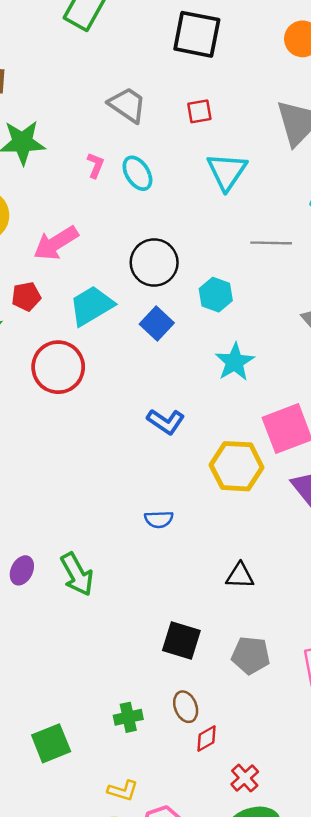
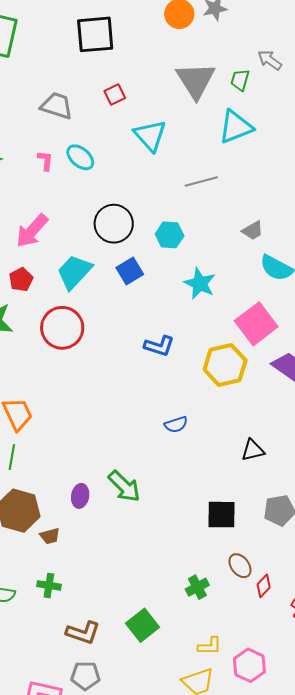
blue square: (157, 324) -> (130, 271), turned 32

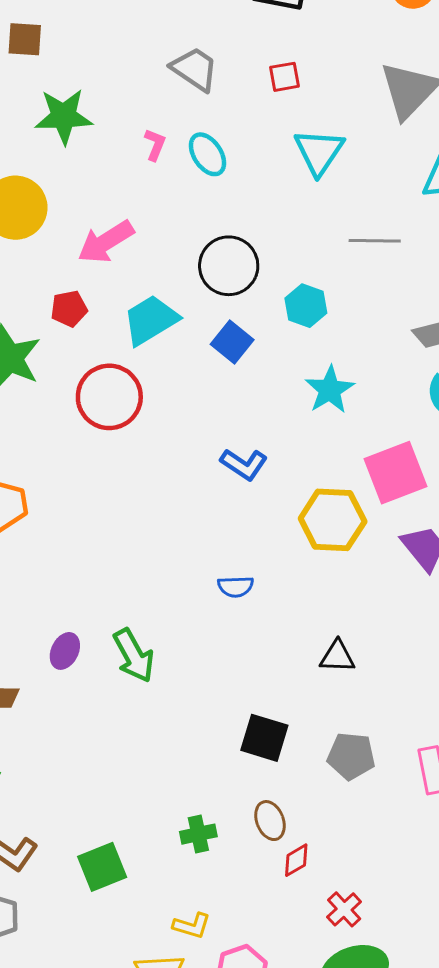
blue square: (130, 271) -> (232, 342), turned -36

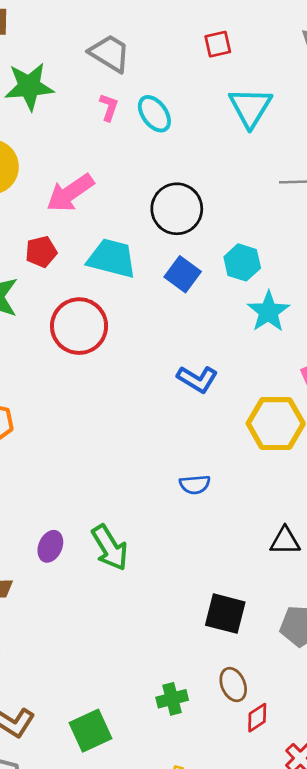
gray trapezoid: (195, 69) -> (110, 53), moved
cyan hexagon: (306, 306) -> (242, 262), moved
cyan trapezoid: (151, 320) -> (112, 258), turned 48

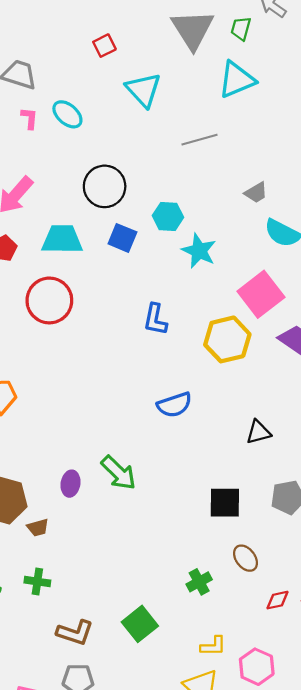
blue L-shape: (197, 379) -> (155, 319), turned 84
blue semicircle: (195, 485) -> (174, 405), size x1.4
red diamond: (257, 718) -> (277, 600), moved, turned 35

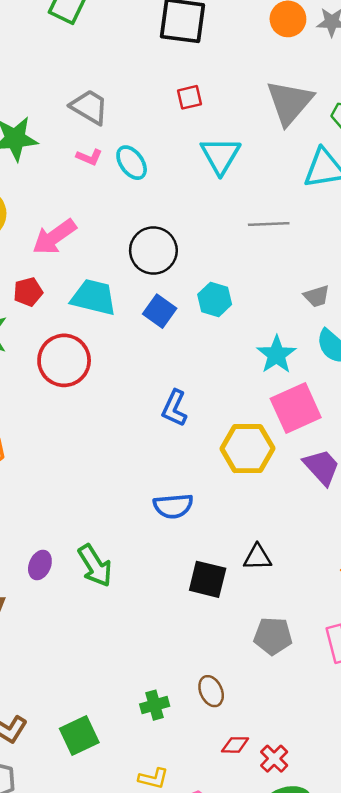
pink L-shape: (29, 118) -> (89, 157), turned 95
cyan star: (199, 251) -> (277, 355), moved
black square: (225, 503) -> (208, 579), moved

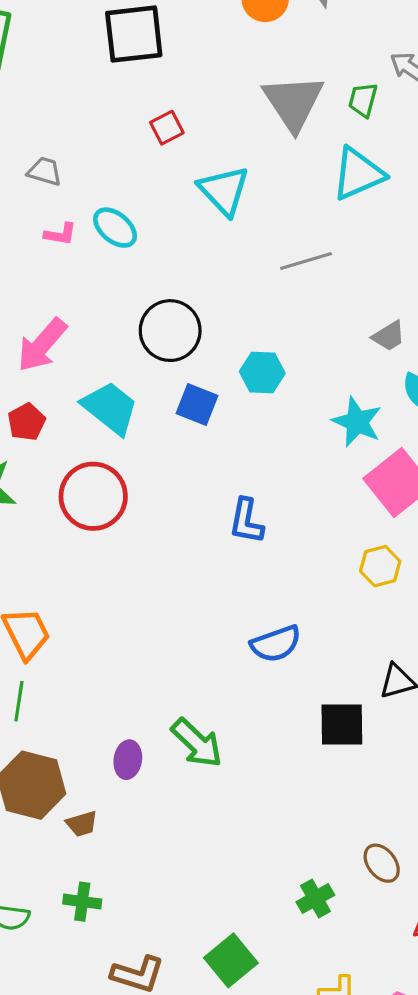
gray trapezoid: (89, 107) -> (45, 171), size x0.7
cyan trapezoid: (94, 297) -> (110, 408), turned 39
yellow hexagon: (248, 449) -> (380, 566), moved, size x0.6

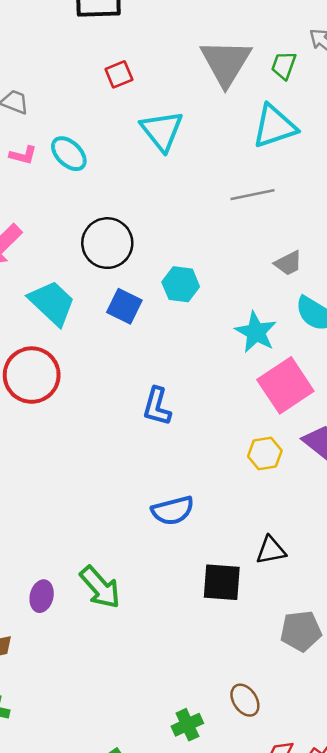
gray line: (306, 261) -> (252, 195), moved

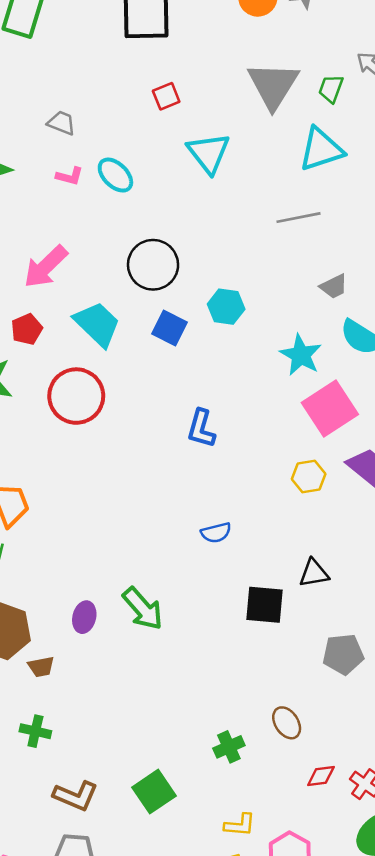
blue semicircle: (173, 510) -> (216, 533), size x0.7

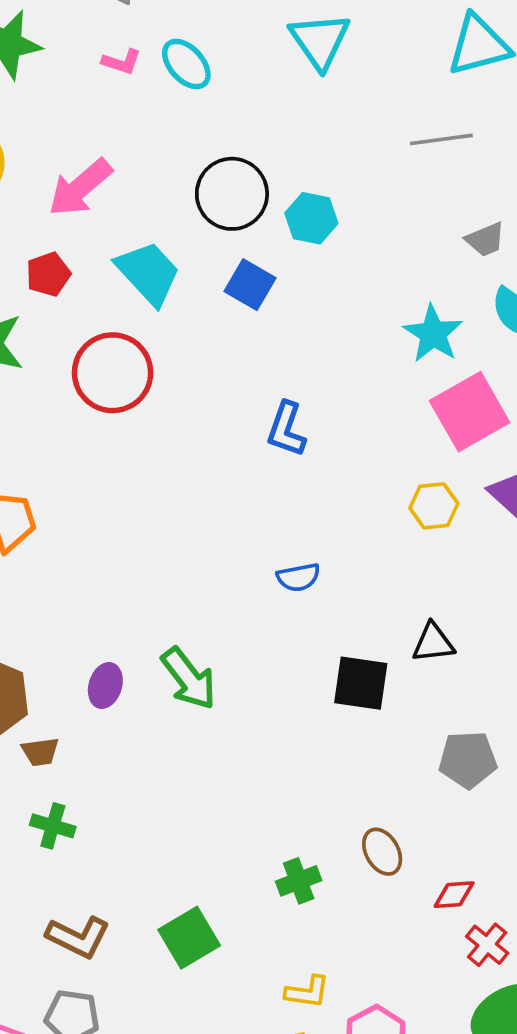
cyan hexagon: (226, 307) -> (311, 218), moved
green cross: (35, 731) -> (53, 826), moved
red diamond: (321, 776) -> (454, 895), moved

